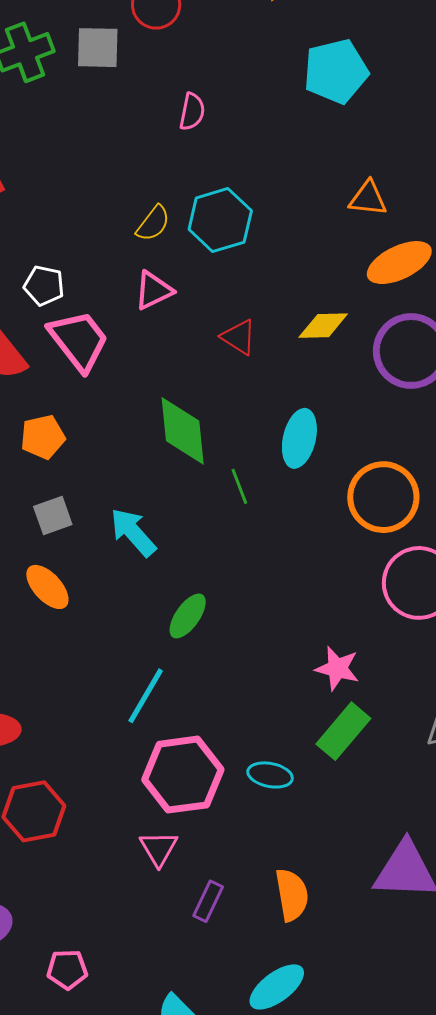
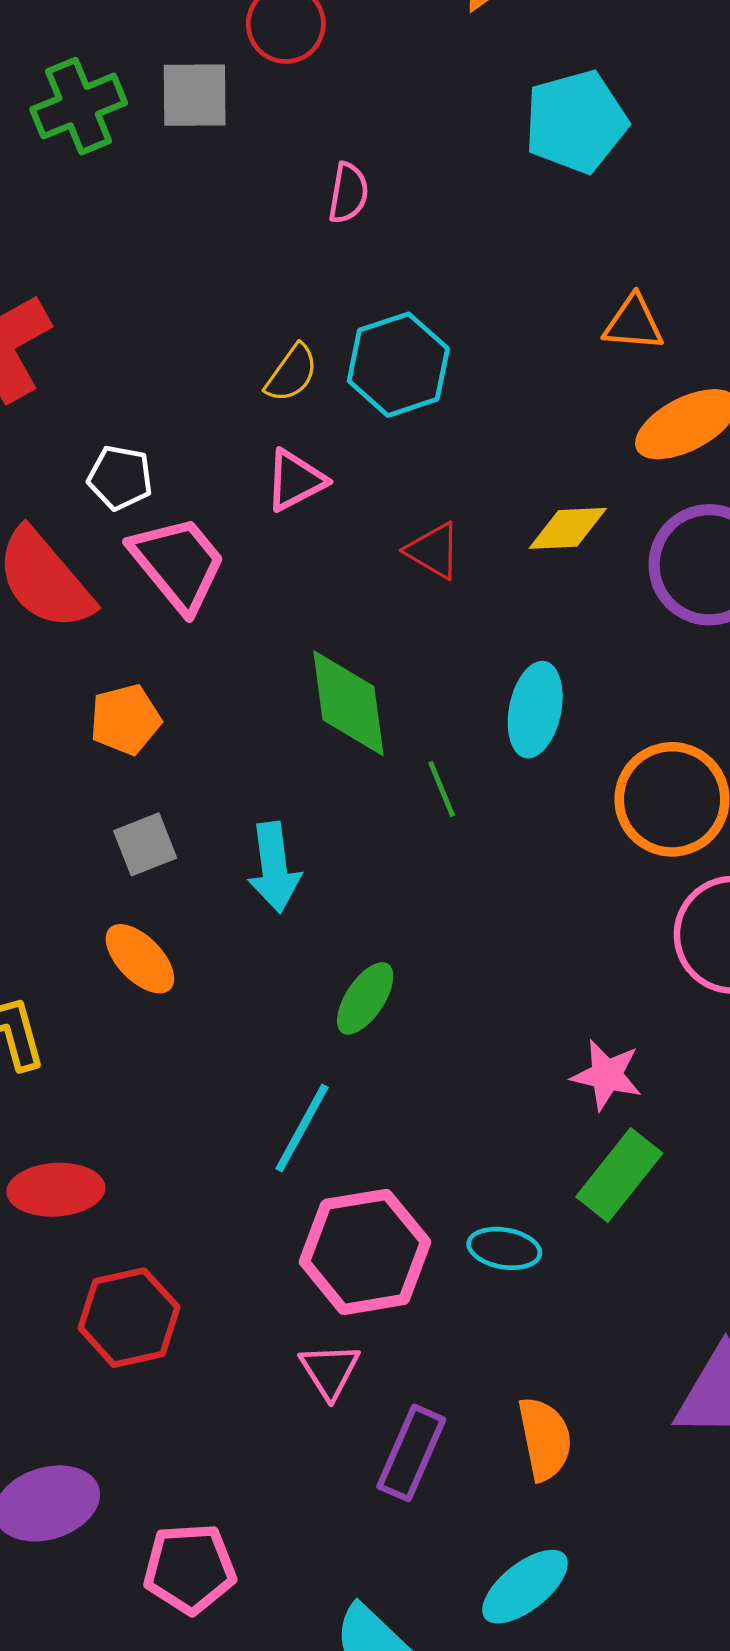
cyan arrow: (133, 532) -> (274, 867), turned -144
purple rectangle: (208, 901) -> (411, 1453), size x1.4
pink pentagon: (67, 969) -> (190, 1569), size x1.4

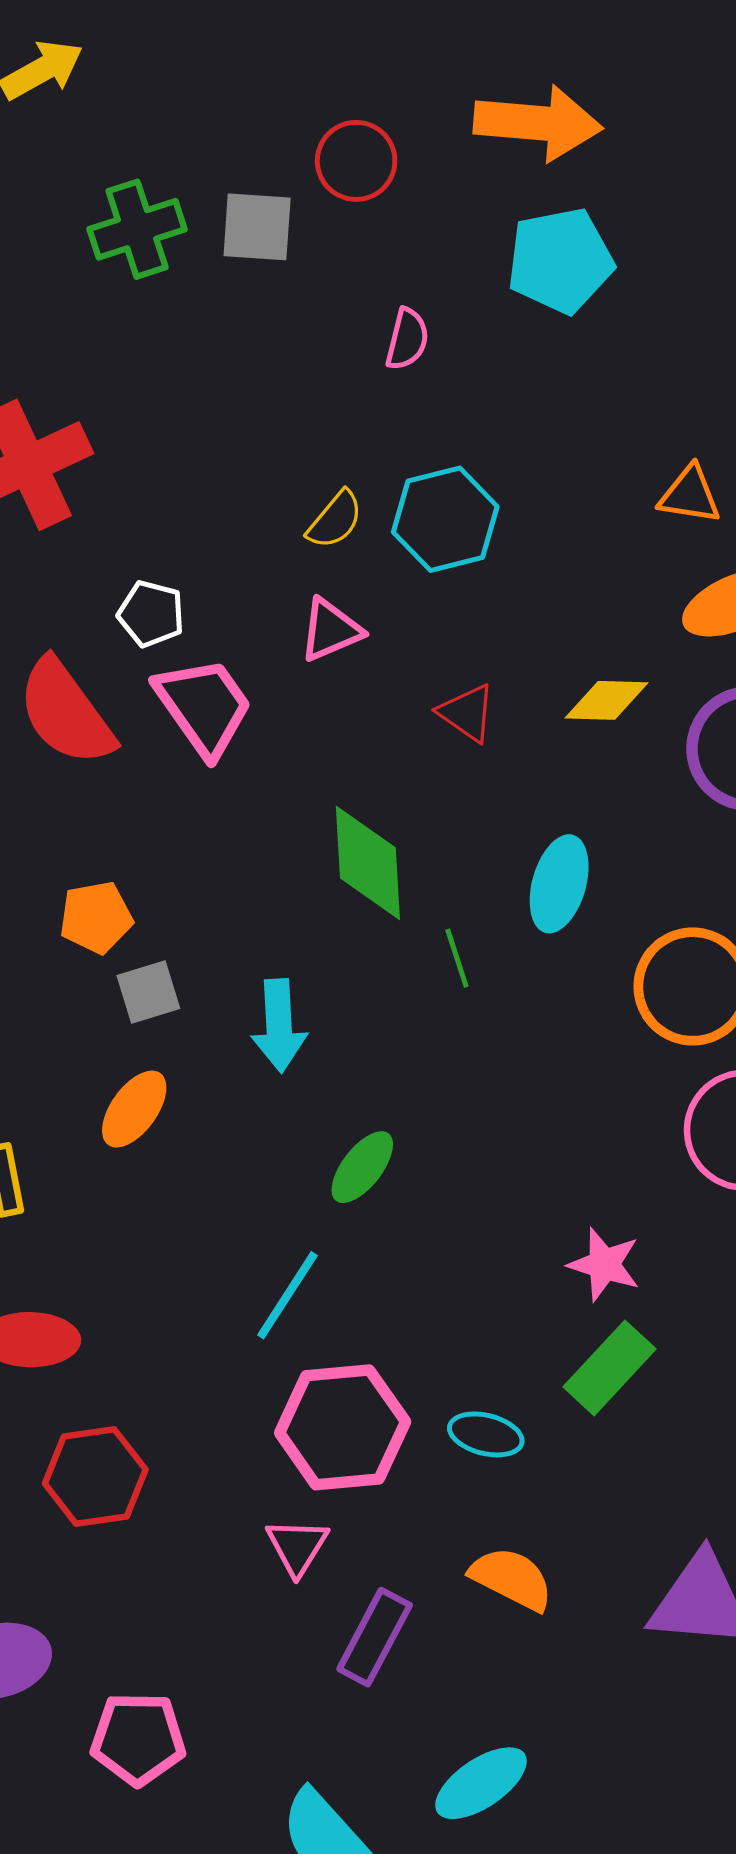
cyan pentagon: (576, 122) -> (560, 261), moved
orange pentagon: (125, 719) -> (96, 917), moved
orange ellipse: (140, 959) -> (134, 1109), turned 76
orange semicircle: (545, 1439) -> (512, 1579), moved, turned -56

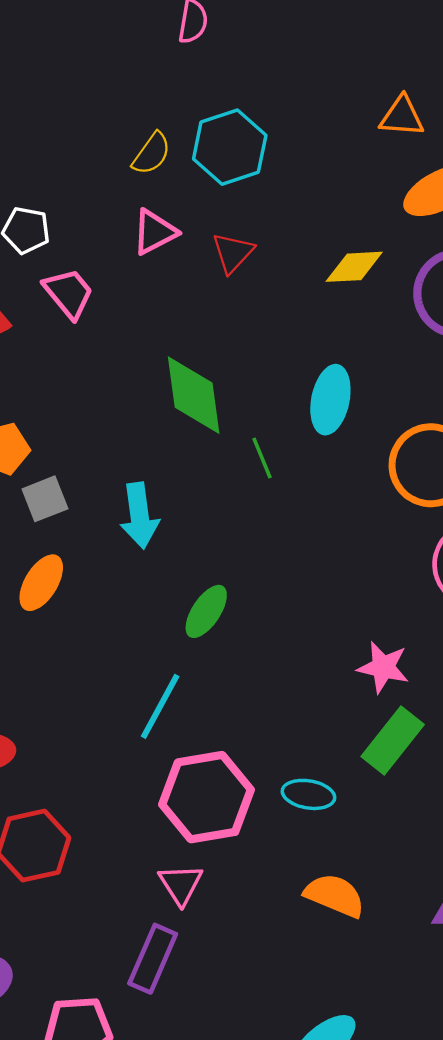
pink trapezoid: (204, 706) -> (69, 293), size x0.7
red triangle: (467, 713) -> (233, 253), moved, turned 42
purple rectangle: (375, 1637) -> (153, 959), moved

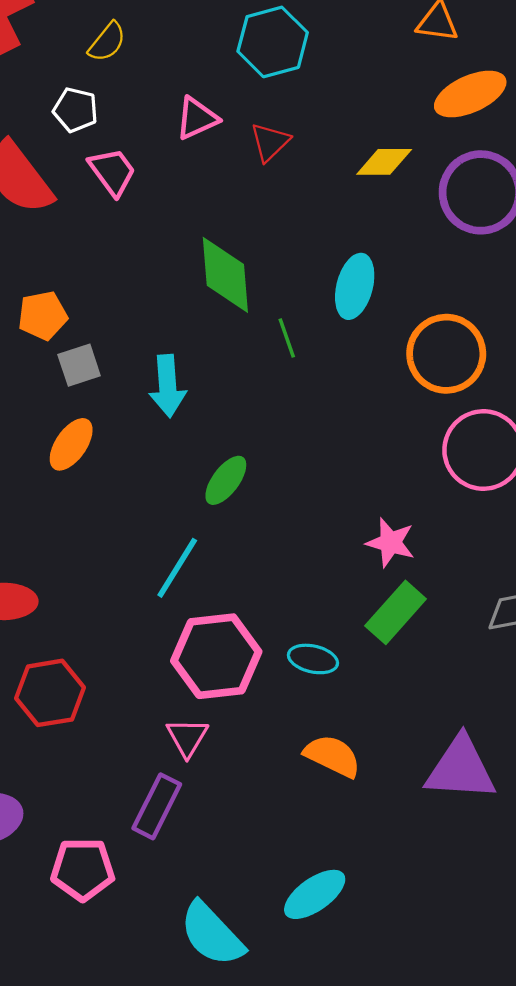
yellow semicircle: (152, 154) -> (107, 42), moved

